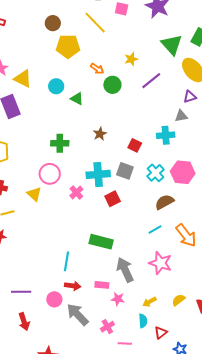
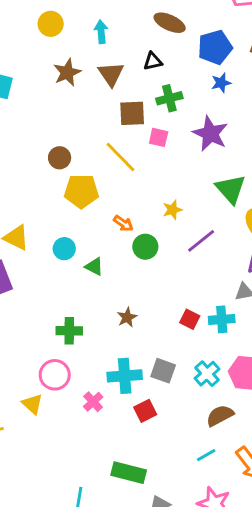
red square: (135, 145) -> (190, 319), moved

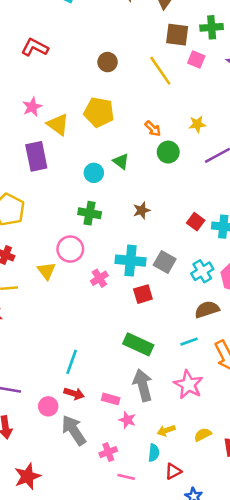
yellow pentagon: (81, 191) -> (99, 112), moved
cyan circle: (64, 249) -> (94, 173), moved
green rectangle: (129, 473) -> (138, 344), moved

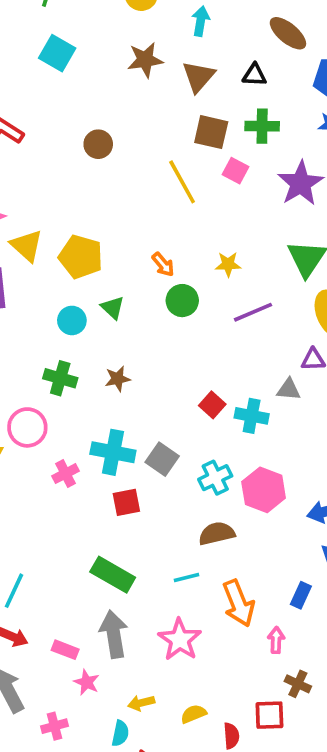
brown circle: (108, 62) -> (98, 144), moved
yellow pentagon: (99, 112) -> (81, 257), moved
brown star: (142, 210) -> (118, 379), moved

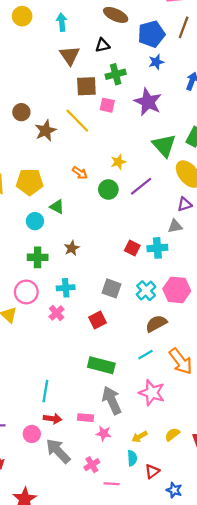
brown star: (145, 60) -> (46, 131), moved
green circle: (182, 301) -> (108, 189), moved
cyan cross: (113, 452) -> (66, 288), moved, size x0.7

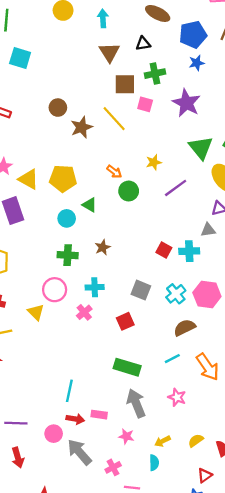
green circle: (108, 189) -> (129, 191), moved
pink star: (152, 393) -> (177, 397), size x0.7
pink rectangle: (86, 418) -> (99, 415), moved
red triangle: (152, 471) -> (205, 475), moved

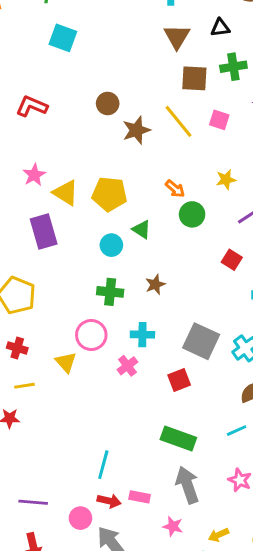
pink square: (145, 104) -> (219, 120), moved
red square: (164, 250) -> (232, 260), moved
gray square: (141, 290) -> (201, 341), size x1.4

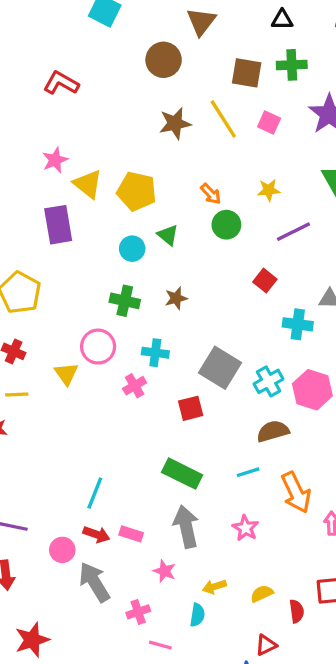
brown triangle: (177, 37) -> (201, 22), moved
brown circle: (108, 103) -> (164, 60), moved, size x1.4

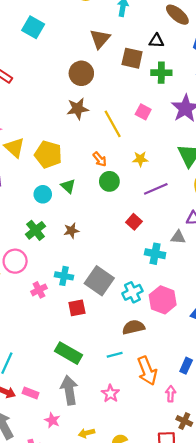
brown circle: (164, 60) -> (81, 73), moved
brown square: (247, 73) -> (132, 58), moved
yellow line: (223, 119) -> (113, 124), moved
green cross: (125, 301) -> (35, 230), turned 36
cyan cross: (155, 353) -> (64, 276), moved

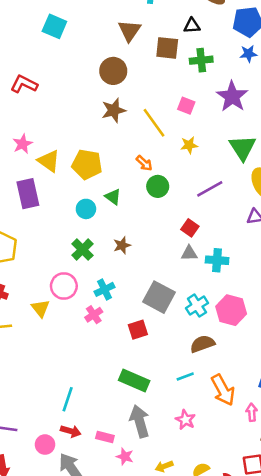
yellow star: (140, 159) -> (189, 145), moved
gray triangle: (178, 237) -> (189, 253), moved
cyan cross: (64, 276) -> (104, 289), moved, turned -30
pink rectangle: (31, 393) -> (105, 437), moved

